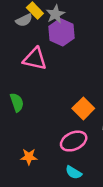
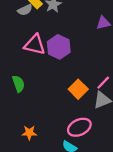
purple hexagon: (62, 32) -> (59, 47), moved
pink ellipse: (74, 141) -> (79, 127), moved

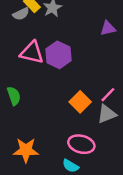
pink ellipse: (79, 127) -> (81, 144), turned 40
orange star: (29, 133) -> (26, 150), size x1.5

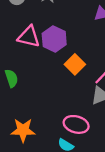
orange square: (80, 102) -> (75, 64), moved

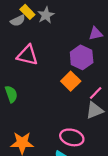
purple hexagon: (54, 39) -> (82, 57), moved

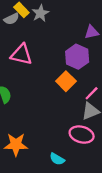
pink ellipse: (72, 137) -> (82, 135), moved

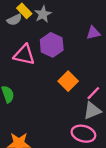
purple hexagon: (77, 57) -> (52, 45), moved

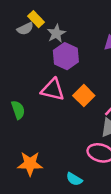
gray star: (43, 14) -> (56, 33), moved
pink triangle: (24, 55) -> (53, 90), moved

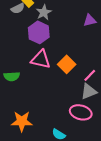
purple hexagon: (66, 56) -> (39, 32), moved
green semicircle: (18, 110) -> (12, 76), turned 105

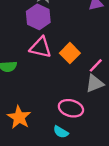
pink ellipse: (81, 112) -> (71, 108), moved
orange star: (22, 121) -> (19, 117), turned 30

